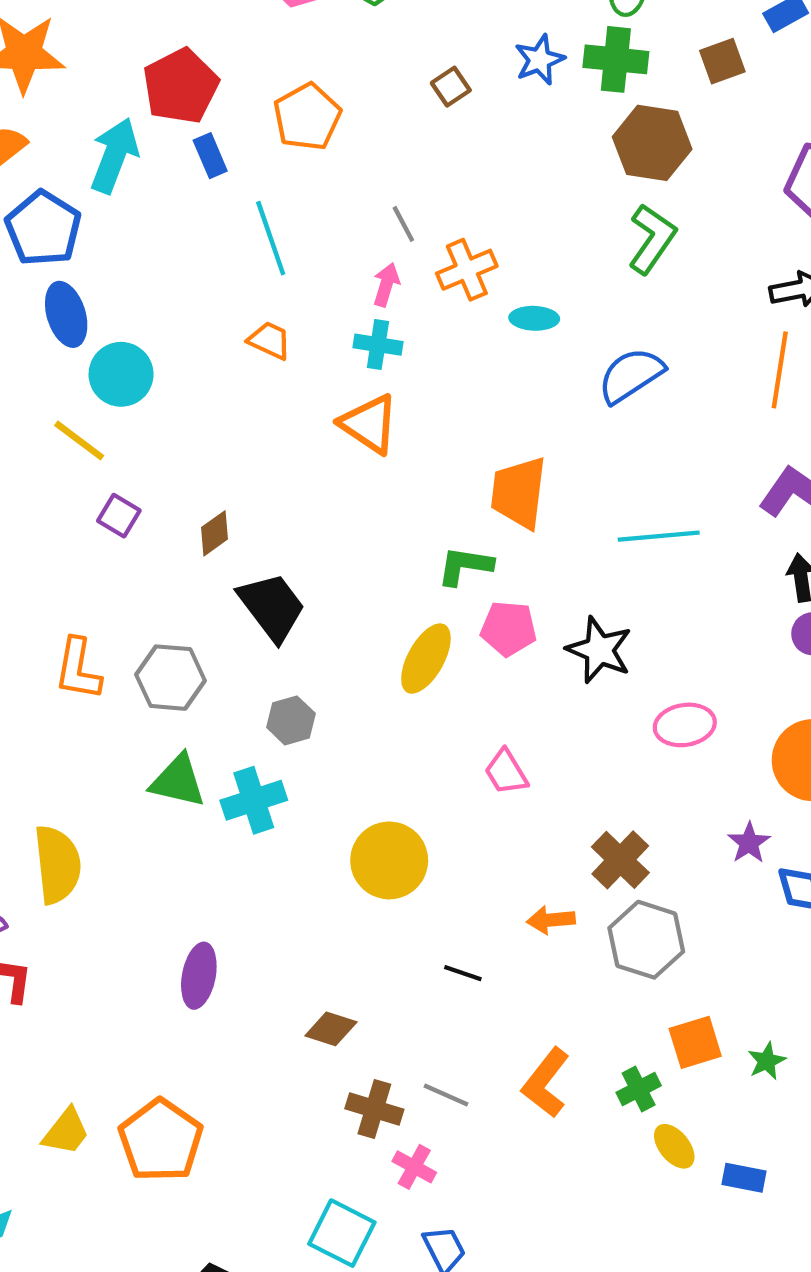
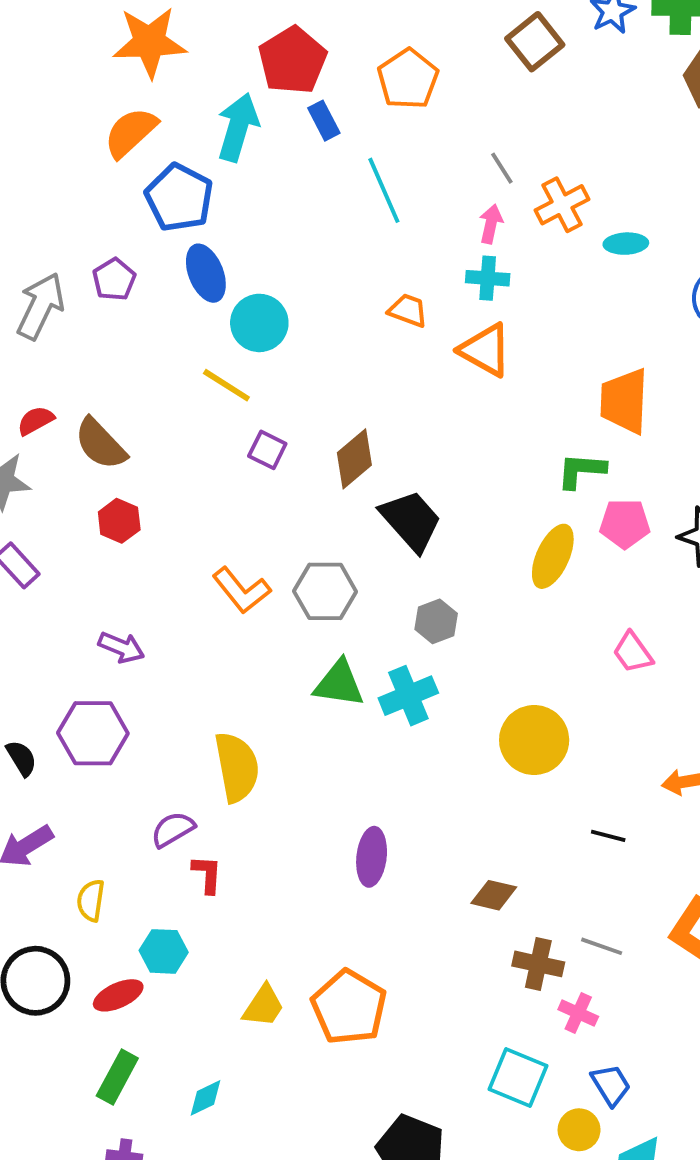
brown square: (451, 87) -> (535, 42), size x1.6
orange trapezoid: (270, 340) -> (408, 310), moved
brown diamond: (214, 533) -> (354, 459), size x1.4
orange L-shape: (78, 669) -> (241, 590), turned -44

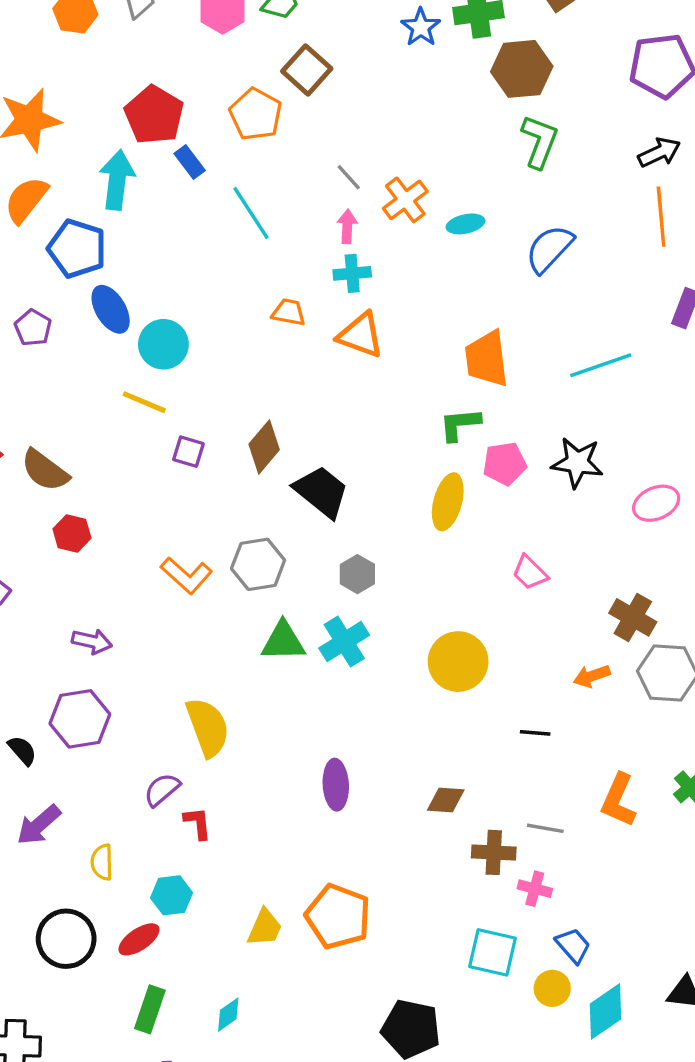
brown square: (535, 42) -> (307, 70), moved

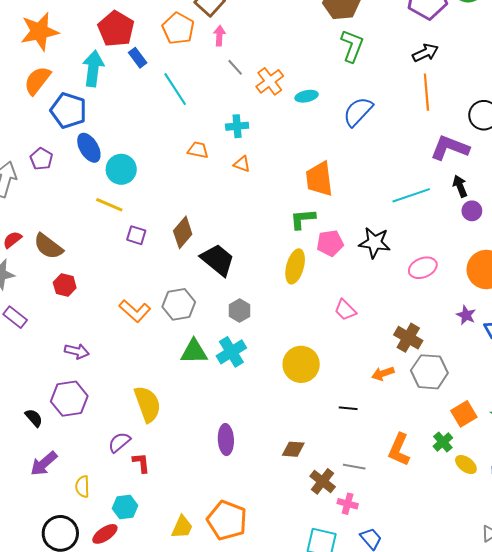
pink arrow: (347, 226) -> (219, 36), moved
orange triangle: (361, 335) -> (242, 164), size x0.6
cyan line: (601, 365) -> (411, 195), moved
brown cross: (494, 852) -> (323, 481), turned 35

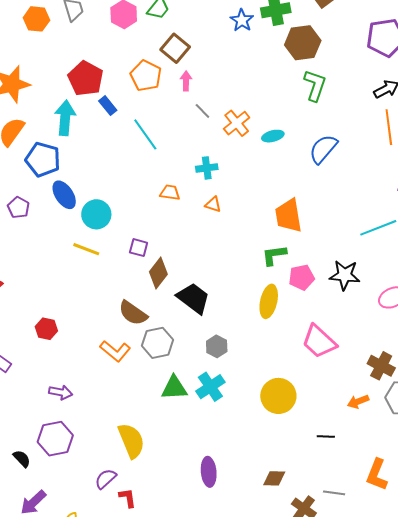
purple square: (136, 235) -> (139, 248), moved
brown semicircle: (48, 246) -> (133, 313), moved
pink trapezoid: (345, 310) -> (319, 342), size x1.6

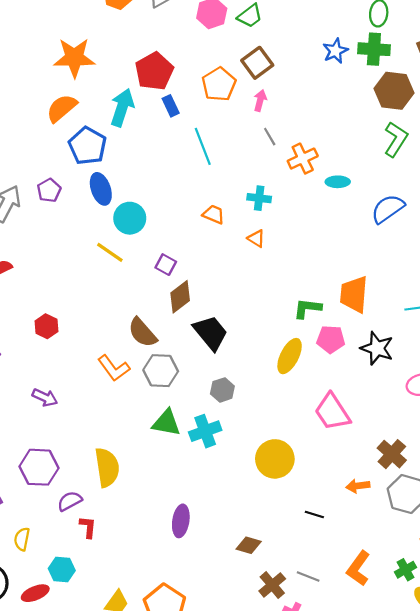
orange trapezoid: (289, 216) -> (354, 294), moved
purple hexagon: (55, 439) -> (39, 467), moved

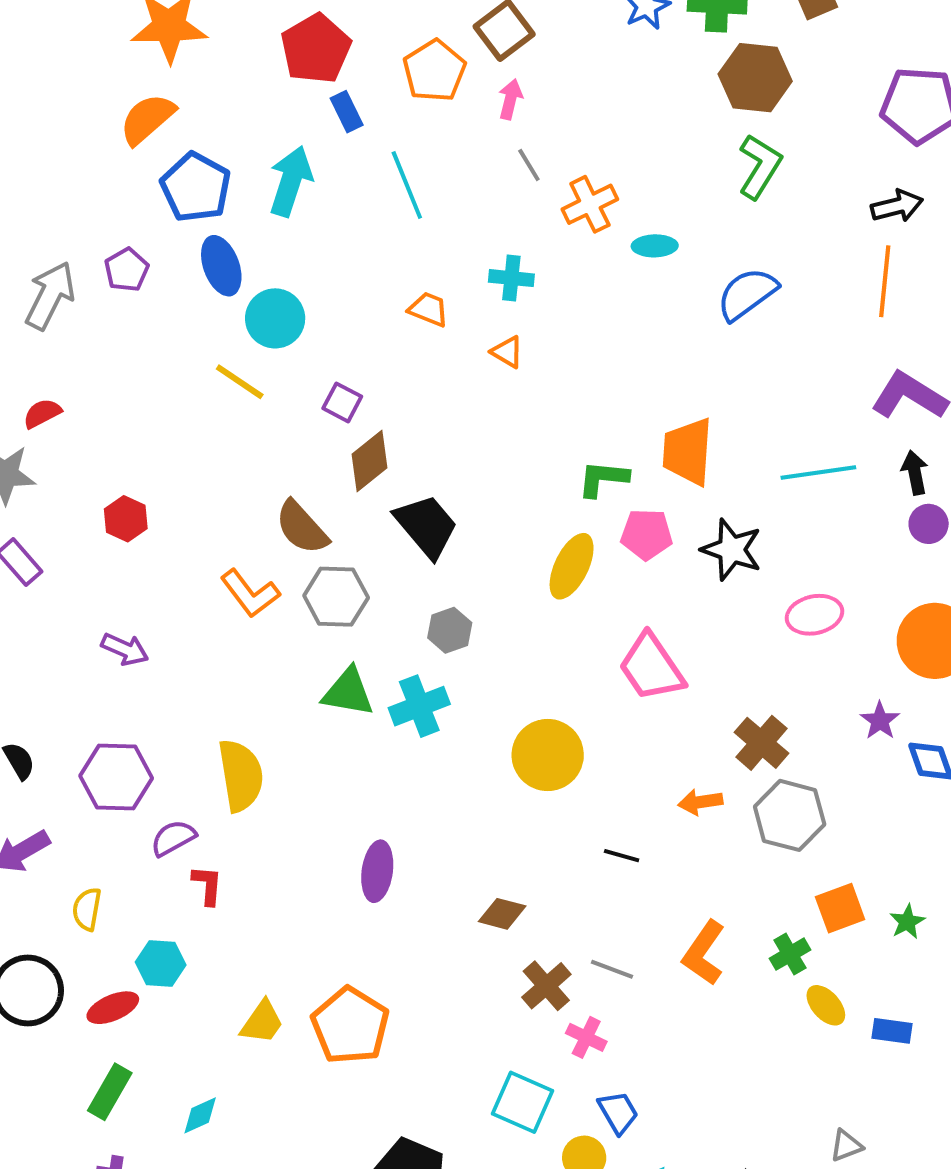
cyan arrow: (122, 108) -> (291, 181), moved

